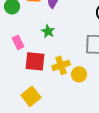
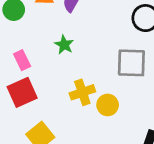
red square: (35, 61) -> (22, 92), moved, turned -30

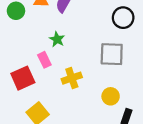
pink rectangle: (22, 60) -> (44, 60), moved
yellow circle: (108, 105) -> (111, 96), moved

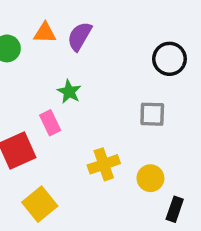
gray square: (112, 54) -> (152, 114), size x0.7
yellow cross: (72, 78) -> (104, 164), moved

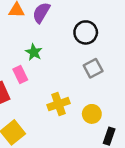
black circle: (169, 59) -> (86, 32), moved
gray square: (152, 114) -> (93, 68), turned -30

